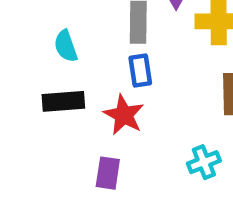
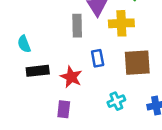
cyan semicircle: (66, 46) -> (24, 44), moved
blue rectangle: (140, 71) -> (98, 58), moved

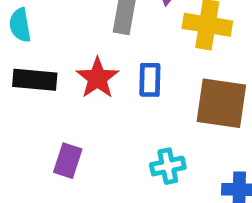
red star: (71, 77) -> (97, 78), moved

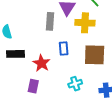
red star: (97, 78) -> (41, 63), moved

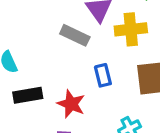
gray rectangle: (50, 21) -> (75, 35), turned -60

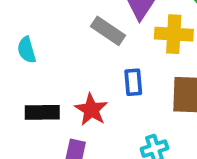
black rectangle: (28, 95) -> (42, 112), moved

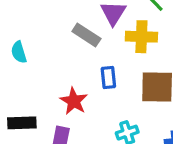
black rectangle: (42, 112) -> (22, 123), moved

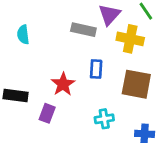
gray rectangle: (86, 35) -> (83, 30), turned -30

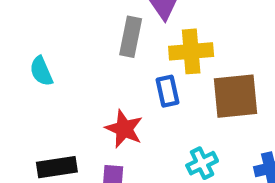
gray rectangle: (83, 30) -> (131, 37), turned -75
yellow cross: (130, 39) -> (191, 51), moved

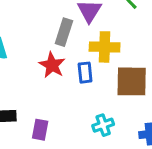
red star: (124, 129) -> (52, 65), moved

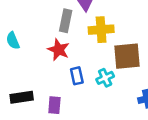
blue rectangle: (85, 73) -> (77, 76), moved
cyan cross: (103, 125) -> (105, 78), moved

